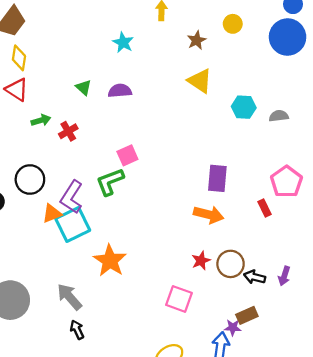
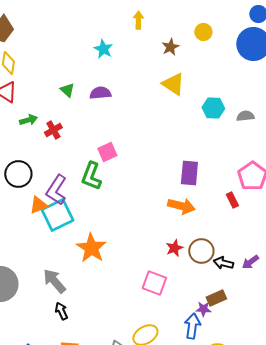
green L-shape: (110, 182) -> (91, 176), turned -48
purple arrow: (284, 276) -> (250, 262), turned 36

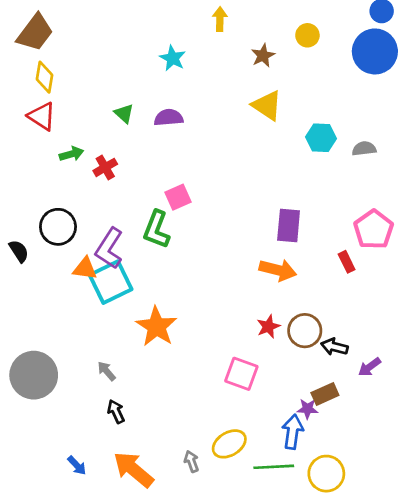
orange triangle: (38, 205) -> (85, 269), turned 30
purple arrow: (250, 262) -> (369, 367), moved
gray arrow: (54, 281) -> (107, 371), size x0.6

